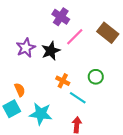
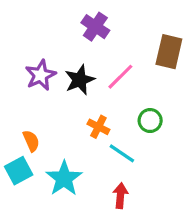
brown rectangle: (108, 33) -> (169, 52), turned 65
pink line: (75, 37) -> (120, 77), moved
cyan star: (41, 114) -> (64, 178), turned 30

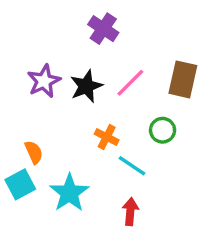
brown rectangle: (169, 52) -> (183, 79), moved

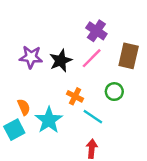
purple cross: (103, 29) -> (96, 31), moved
purple star: (44, 81) -> (31, 57), turned 30
cyan star: (69, 193) -> (49, 120), moved

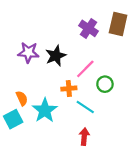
brown rectangle: (129, 56) -> (118, 24), moved
pink line: (92, 58) -> (85, 69), moved
orange cross: (75, 96) -> (69, 89), turned -32

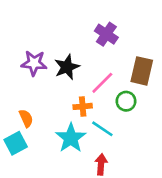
brown rectangle: (118, 24) -> (142, 71), moved
cyan star: (45, 110) -> (71, 138), moved

